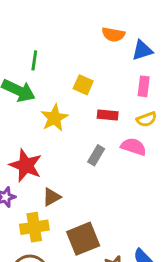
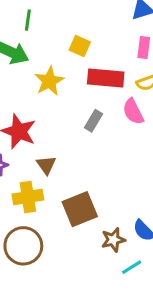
red rectangle: (108, 115) -> (106, 78), size x1.6
pink semicircle: (134, 147) -> (133, 112), turned -135
brown triangle: (52, 197) -> (46, 165), turned -36

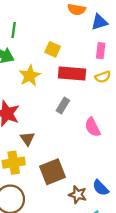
pink semicircle: (133, 112) -> (93, 127), moved
brown star: (113, 240) -> (78, 195), turned 30

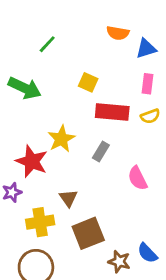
green line: (14, 30) -> (47, 44), moved, turned 35
yellow star: (30, 76) -> (61, 139), moved
brown triangle: (27, 139) -> (68, 198), moved

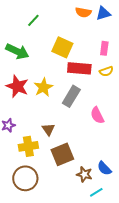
blue triangle: (146, 48) -> (103, 13), moved
yellow square: (88, 82) -> (62, 47), size x1.5
gray rectangle: (101, 151) -> (71, 96), size x1.5
red star: (32, 161) -> (17, 86), moved

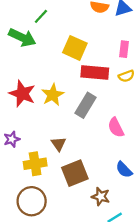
green arrow: (17, 51) -> (22, 37), moved
blue semicircle: (104, 168) -> (124, 170), moved

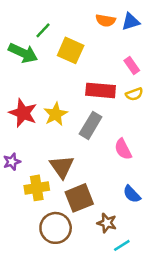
yellow square: (75, 48) -> (71, 50), moved
pink rectangle: (124, 49) -> (132, 65), turned -42
brown triangle: (59, 144) -> (62, 167), size x1.5
brown circle: (32, 201) -> (56, 228), moved

